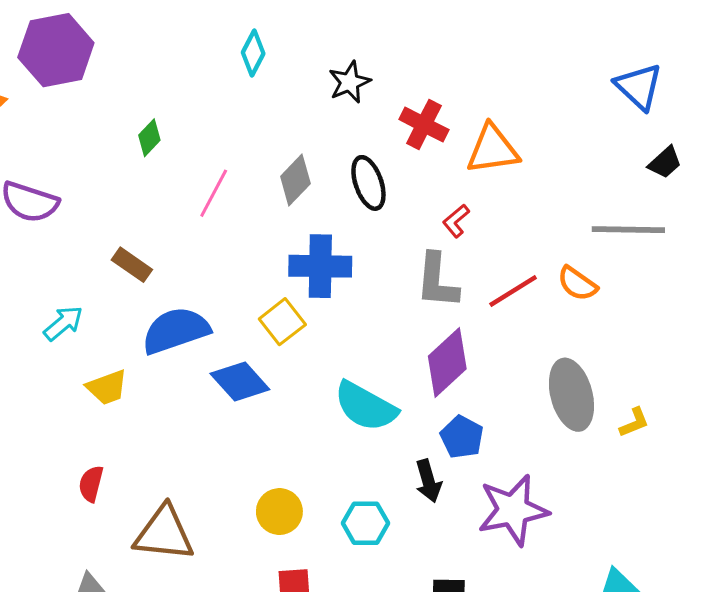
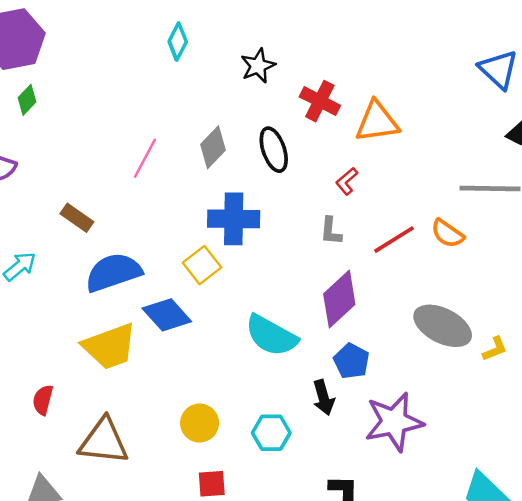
green diamond: (149, 138) -> (27, 100), moved
gray L-shape: (437, 281) -> (331, 231), size x0.6
yellow trapezoid: (107, 387) -> (110, 346), moved, size x1.6
gray ellipse: (571, 395) -> (443, 326), turned -48

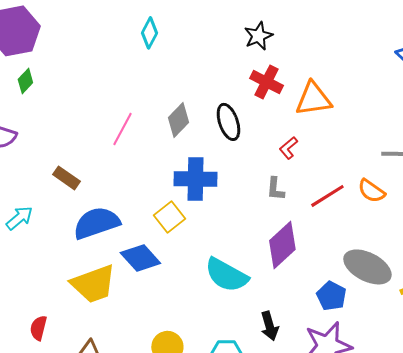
black star: (258, 66) -> (258, 36), moved
blue pentagon: (351, 361) -> (331, 296), moved

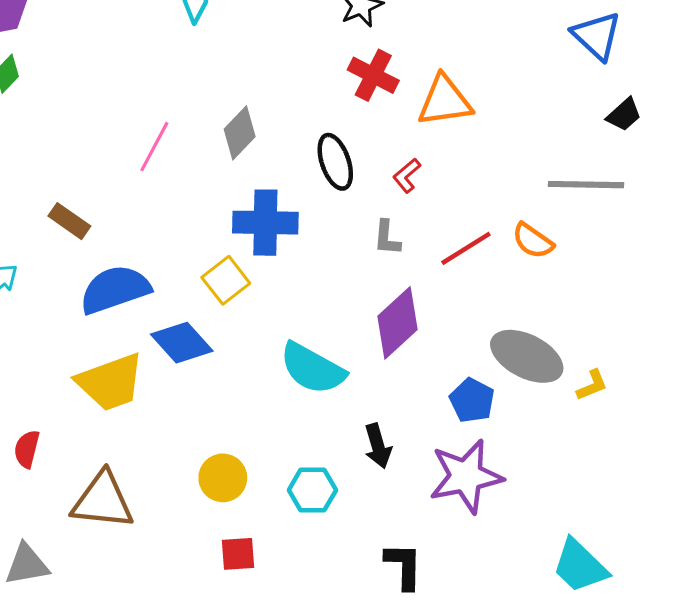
black ellipse: (228, 122) -> (335, 162), moved

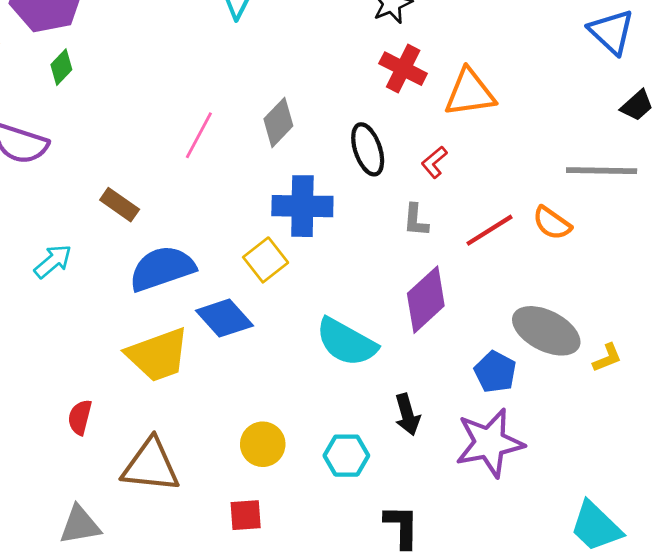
red square: (238, 554) -> (246, 515), moved
black L-shape: (404, 566) -> (402, 526), moved

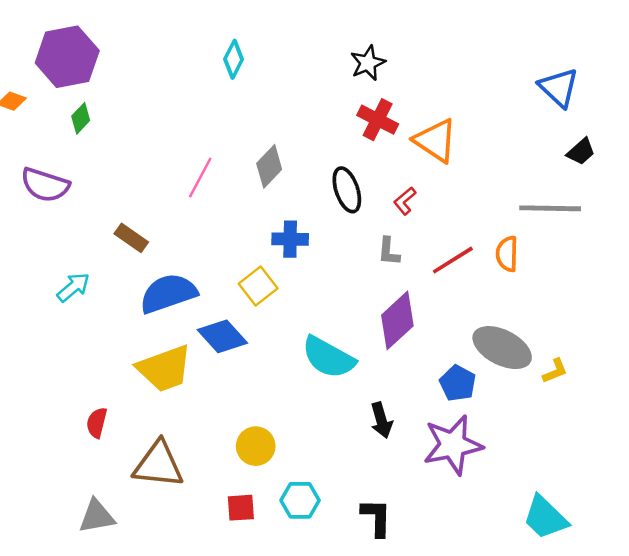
orange triangle: (470, 93) -> (436, 141), turned 42
blue cross: (302, 206) -> (290, 239), size x0.7
orange semicircle: (552, 223) -> (507, 254), turned 56
cyan hexagon: (346, 456) -> (300, 500), moved

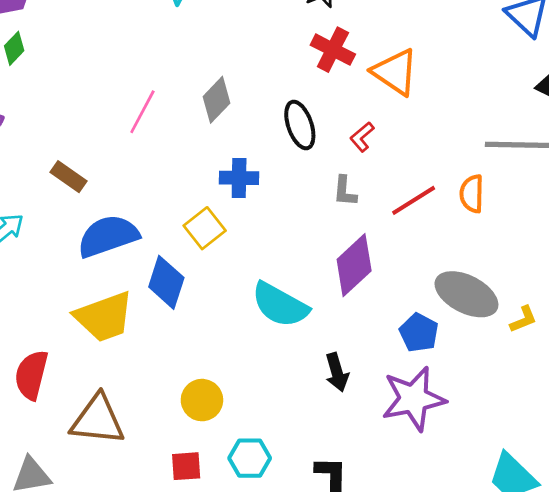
blue diamond: (222, 336) -> (166, 282), turned 60
red semicircle: (97, 423) -> (31, 375), size x1.5

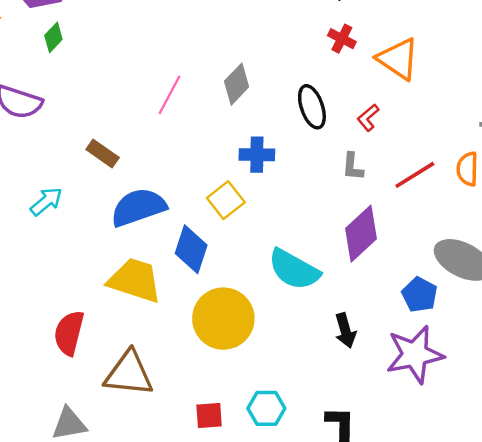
red cross: (333, 50) -> (342, 39), size x0.7
yellow trapezoid: (104, 317) -> (135, 280), turned -142
yellow circle: (202, 400) -> (223, 319), moved, size x1.6

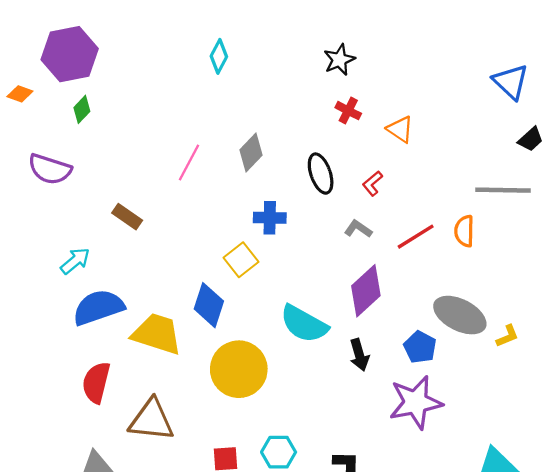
orange triangle: (398, 59) -> (400, 129), size x0.7
gray L-shape: (353, 167) -> (358, 229), turned 120
blue semicircle: (138, 207) -> (98, 307), moved
black arrow: (345, 331) -> (359, 355), moved

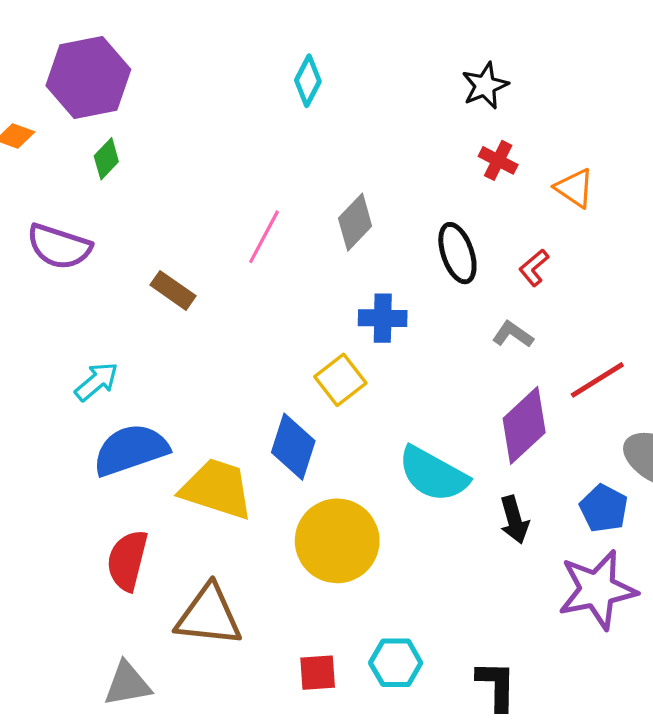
brown rectangle: (127, 217) -> (173, 290), moved
red line: (416, 237) -> (597, 380), moved

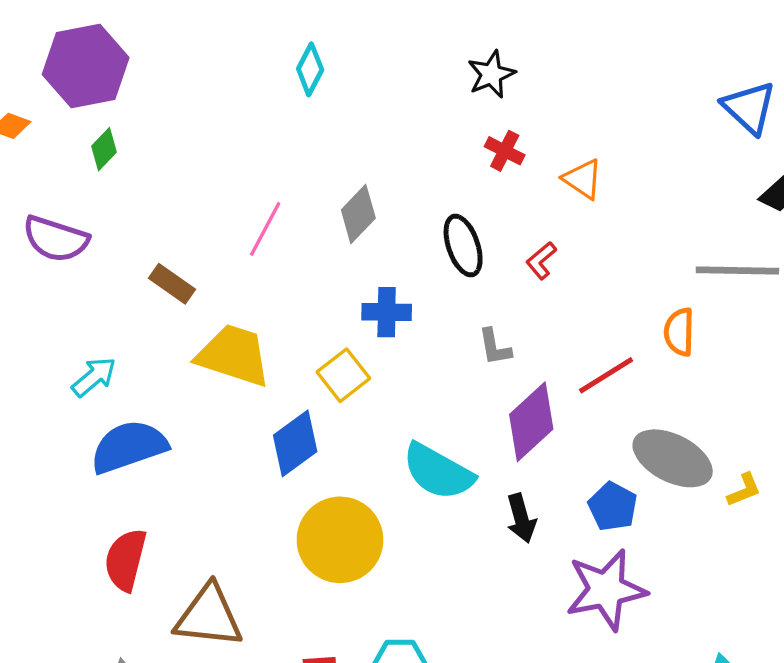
gray L-shape: (513, 334) -> (495, 347), moved, turned -135
blue diamond: (293, 447) -> (295, 443), turned 36
yellow trapezoid: (217, 489) -> (234, 355), moved

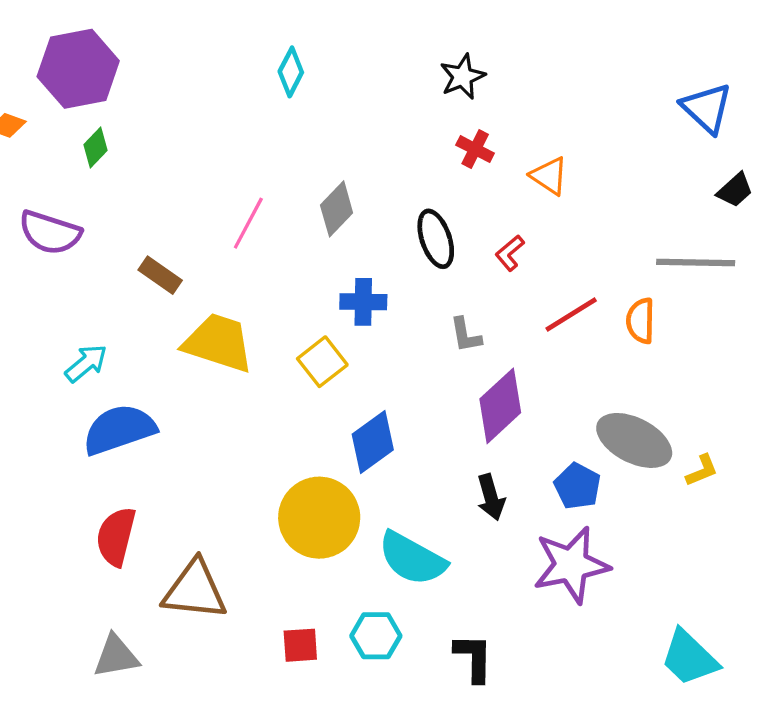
red line: (606, 375) -> (571, 314), moved
blue diamond: (295, 443) -> (373, 442), moved
cyan semicircle: (438, 472) -> (412, 559), moved

